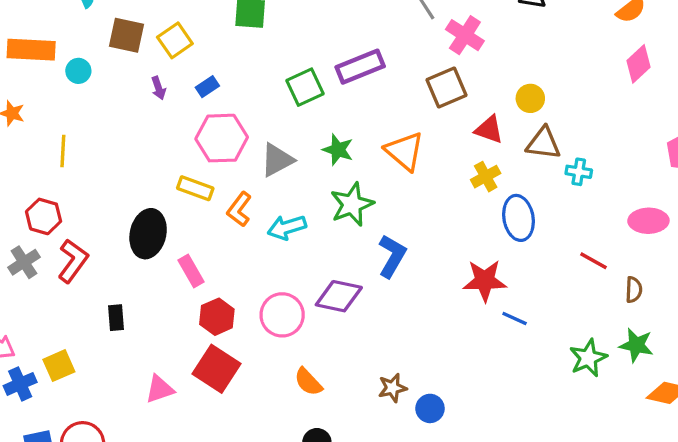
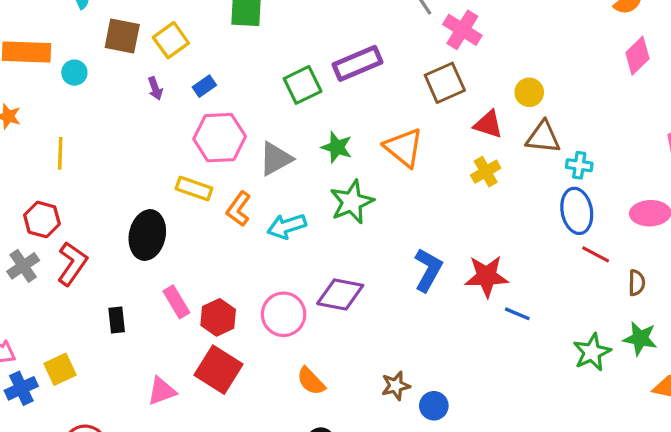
blue ellipse: (518, 218) -> (577, 211), moved
blue L-shape: (392, 256) -> (428, 270), moved
pink rectangle: (191, 271) -> (176, 302), moved

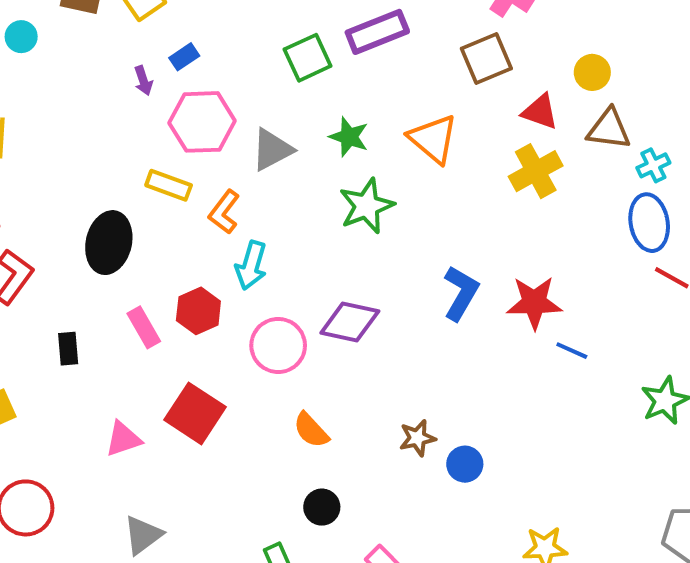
purple arrow: (155, 88) -> (143, 81), moved
cyan cross: (579, 165) -> (653, 165), turned -35
yellow cross: (486, 172) -> (536, 171), size x1.4
cyan arrow: (287, 226) -> (251, 265), moved, turned -57
red hexagon: (218, 317) -> (198, 311), moved

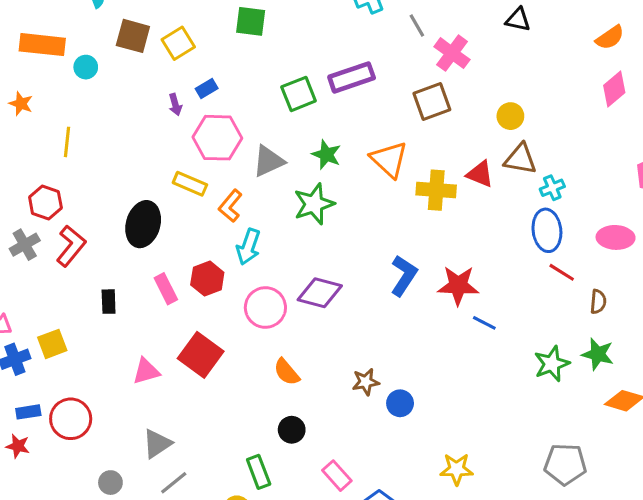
red triangle: (540, 112) -> (480, 174), moved
yellow cross: (536, 171) -> (436, 190), moved, turned 30
green star: (367, 206) -> (314, 204), moved

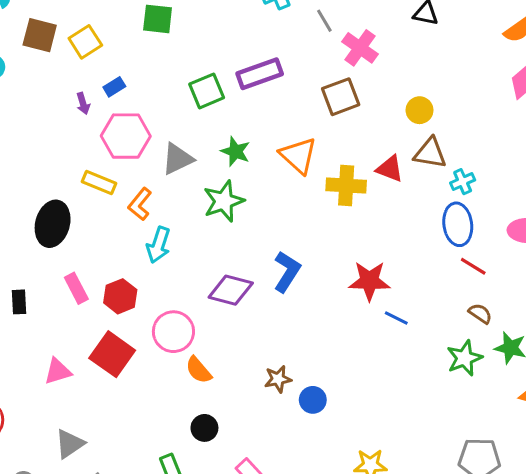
blue L-shape: (404, 276) -> (287, 272), moved
red hexagon: (207, 279) -> (120, 296), moved
brown semicircle: (598, 302) -> (480, 313), moved, turned -60
pink circle: (265, 307) -> (173, 332), moved

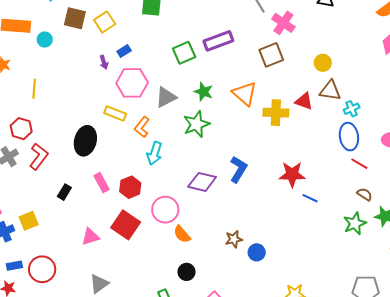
black rectangle: (19, 302) -> (64, 192), turned 35

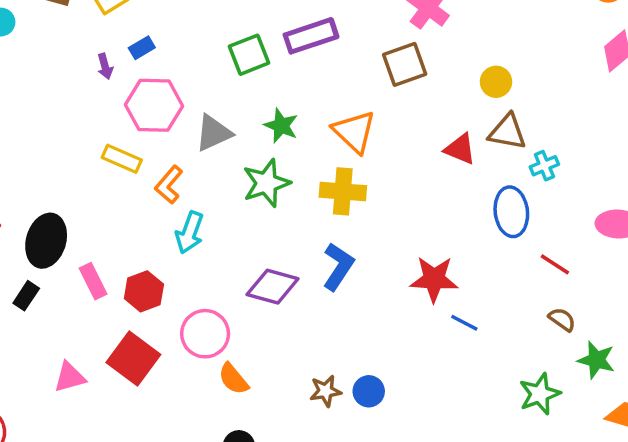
yellow cross: (276, 113) -> (343, 191), moved
blue ellipse: (349, 137) -> (511, 212), moved
black ellipse: (85, 141) -> (46, 241), moved
green star: (355, 224) -> (540, 394), moved
blue circle: (257, 252) -> (369, 391), moved

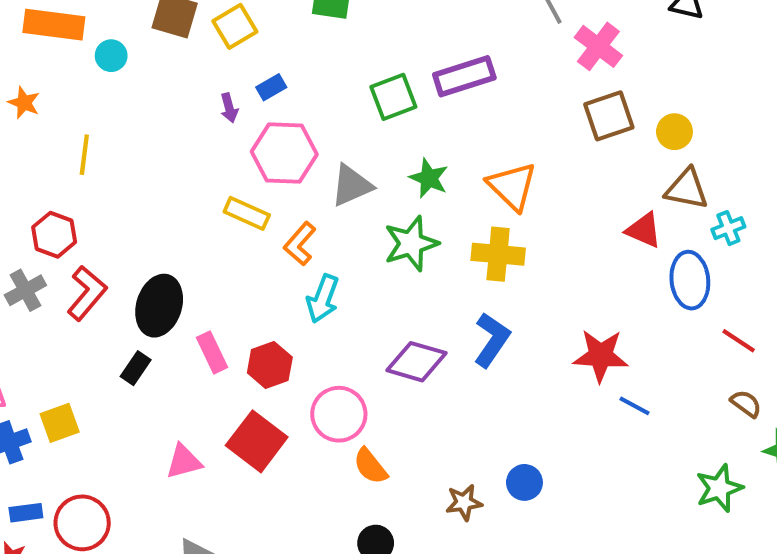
brown square: (405, 64) -> (609, 116), moved
red triangle: (460, 149) -> (644, 230), moved
brown star: (326, 391) -> (464, 502), moved

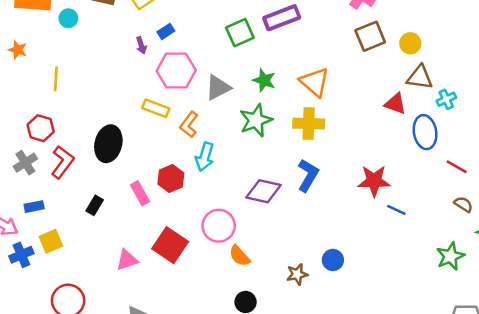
black ellipse: (159, 306) -> (108, 144), moved
red hexagon: (270, 365) -> (171, 179), moved
blue rectangle: (26, 513) -> (34, 207), moved

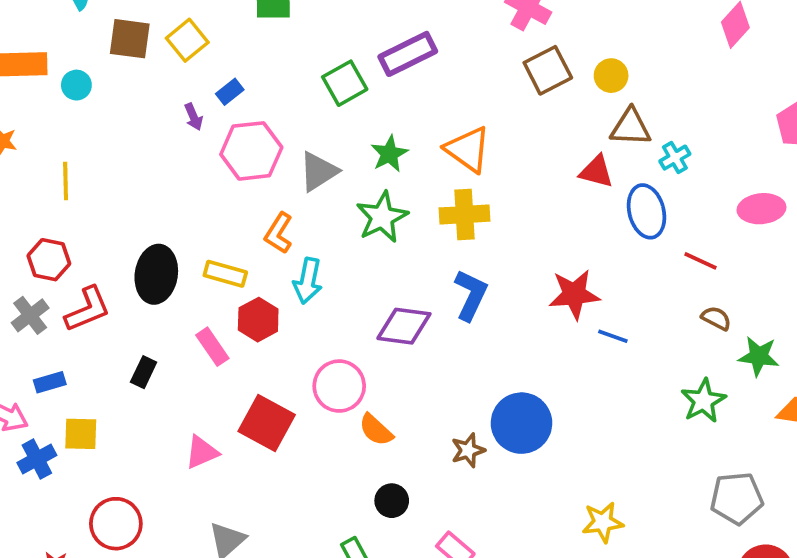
green star: (264, 80) -> (389, 154), turned 30
yellow rectangle: (156, 108) -> (225, 274), moved
red L-shape: (62, 162) -> (88, 309), turned 36
yellow square: (51, 241) -> (81, 434), turned 30
blue circle: (333, 260) -> (521, 423), size x1.8

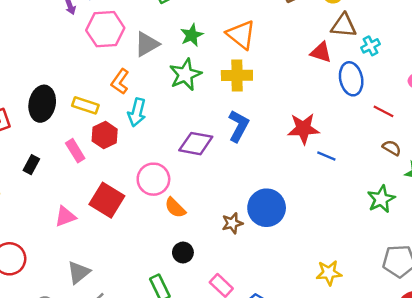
yellow star: (603, 522) -> (329, 273), moved

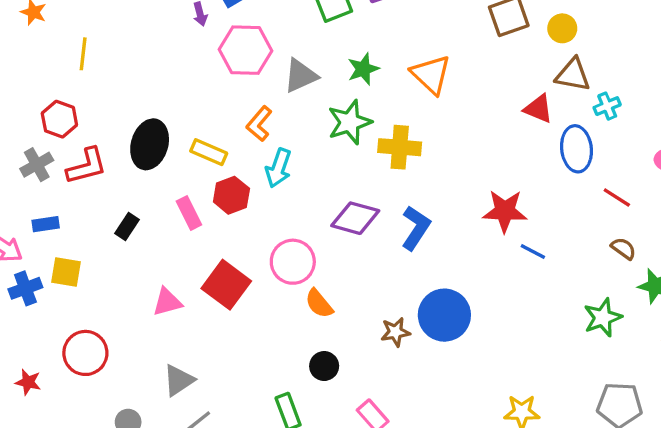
yellow cross: (237, 75) -> (400, 147), moved
blue L-shape: (239, 126) -> (416, 228), moved

